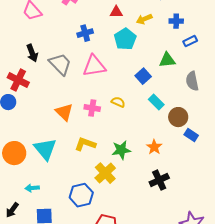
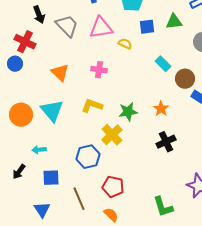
blue square: (143, 76) -> (147, 27), moved, turned 35
yellow semicircle: (118, 102) -> (125, 44), moved
orange triangle: (64, 112) -> (60, 73), moved

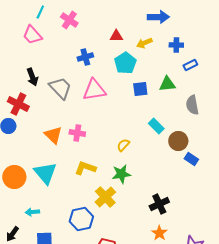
yellow semicircle: (125, 44) -> (123, 145), moved, turned -72
pink cross: (99, 70) -> (77, 133), moved
orange star: (161, 109) -> (159, 233), moved

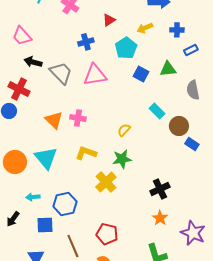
pink trapezoid: (32, 35) -> (22, 36), moved
red triangle: (116, 36) -> (109, 20), moved, turned -32
black arrow: (32, 77) -> (33, 62), turned 126
blue square: (140, 89) -> (141, 74), turned 35
blue hexagon: (81, 219) -> (65, 204), moved

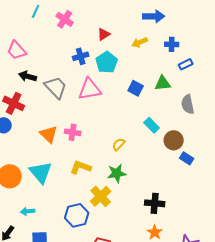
cyan pentagon: (126, 48) -> (107, 62), moved
black cross: (160, 189) -> (155, 203), turned 30
blue hexagon: (65, 204) -> (77, 215), moved

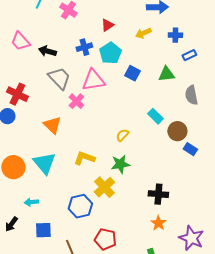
black arrow: (28, 76) -> (47, 51), moved
blue square: (136, 88) -> (132, 73), moved
pink cross: (73, 132) -> (76, 101), moved, turned 35

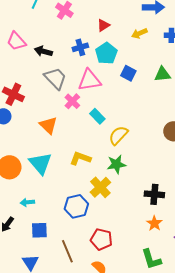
cyan rectangle: (155, 116) -> (97, 116), moved
yellow semicircle: (122, 135) -> (118, 135), size x1.5

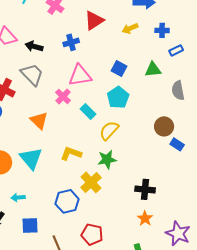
red triangle: (103, 25) -> (94, 20), size x1.5
cyan pentagon: (106, 53) -> (118, 97), moved
gray trapezoid: (55, 78) -> (32, 74), moved

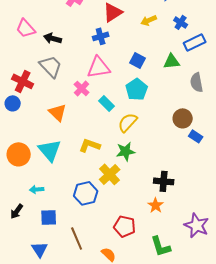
blue cross: (162, 30) -> (181, 22), turned 32
blue cross: (71, 42) -> (101, 36), moved
blue rectangle: (176, 50) -> (195, 42), size x1.5
orange star: (145, 218) -> (156, 205), moved
red pentagon: (92, 234) -> (125, 226), moved

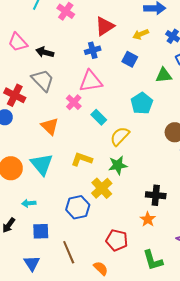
blue square: (138, 60) -> (130, 59), moved
cyan pentagon: (137, 89) -> (142, 103), moved

